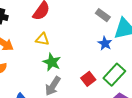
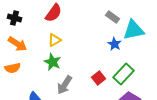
yellow triangle: (42, 39) -> (54, 40), turned -40
green star: (52, 62) -> (52, 62), moved

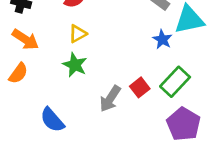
orange semicircle: (12, 68) -> (18, 73), turned -42
gray arrow: (64, 85) -> (110, 99), moved

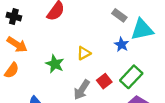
yellow triangle: (78, 34) -> (84, 53), moved

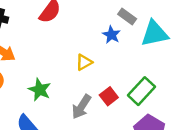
blue star: (122, 45) -> (111, 35), moved
green star: (55, 64) -> (40, 90), moved

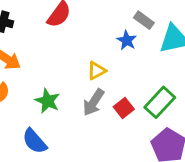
gray arrow: (81, 107) -> (94, 102), moved

